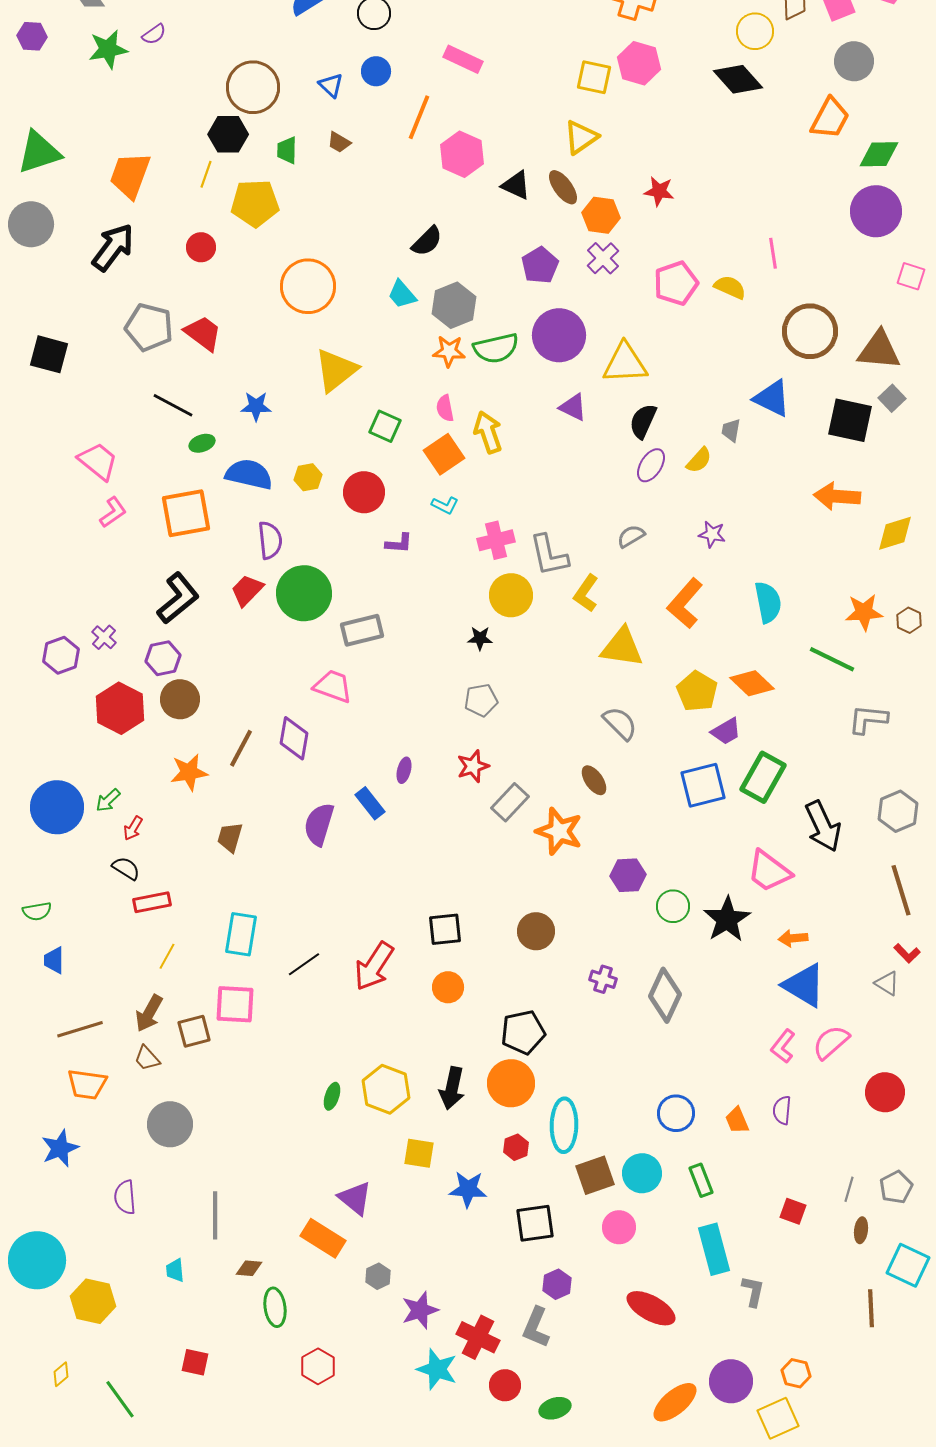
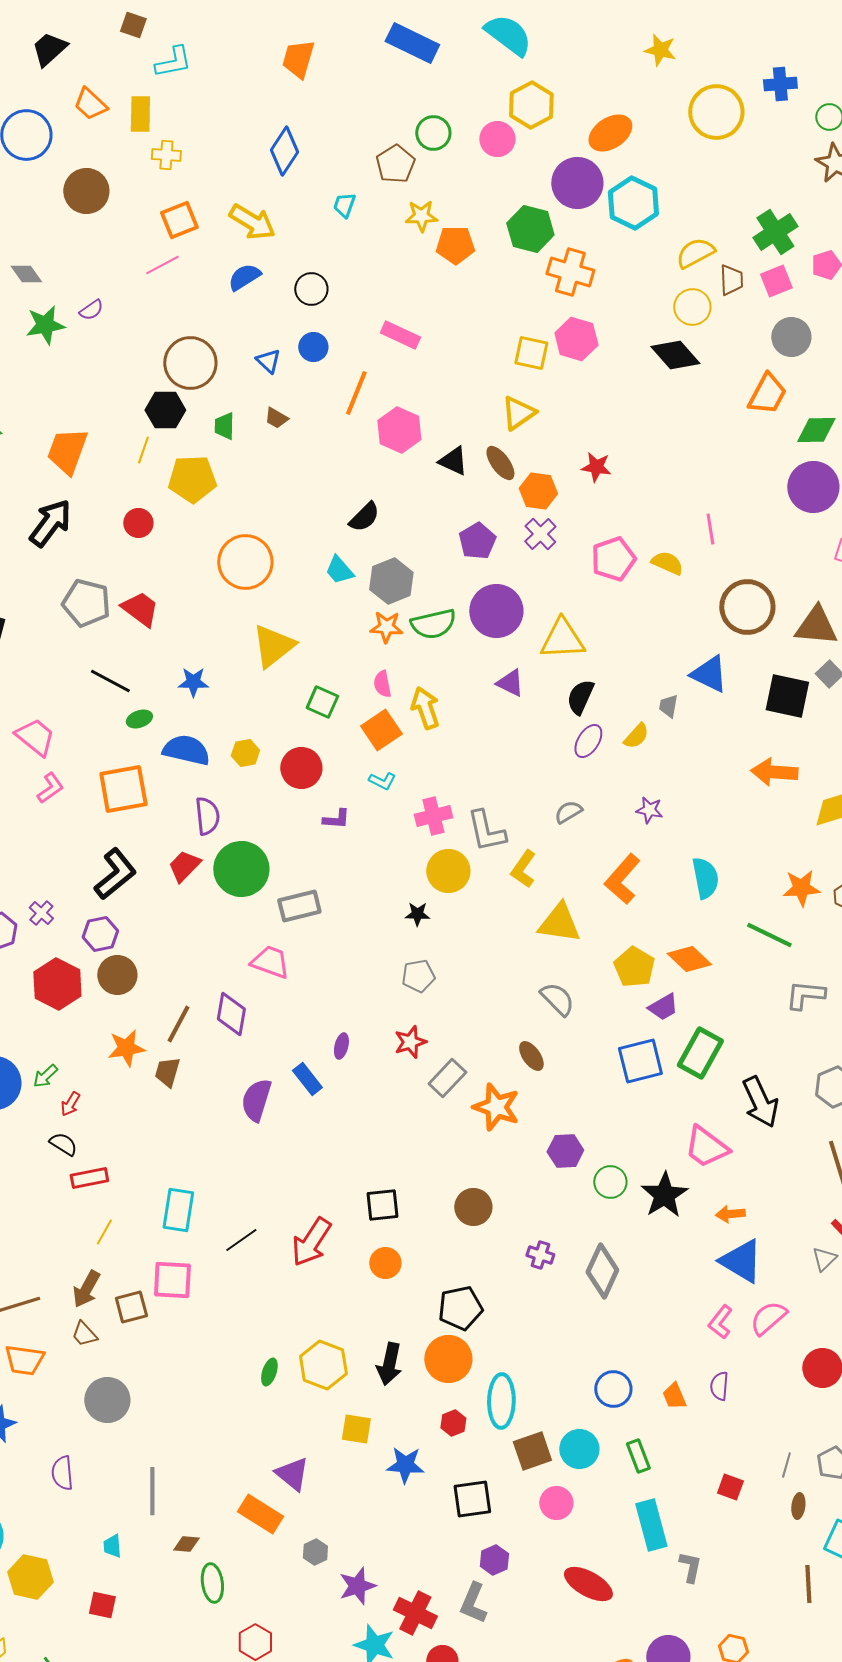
brown trapezoid: (230, 837) -> (167, 1072), moved
gray triangle: (887, 983) -> (824, 1259), turned 44
red square: (195, 1362) -> (102, 1605), moved

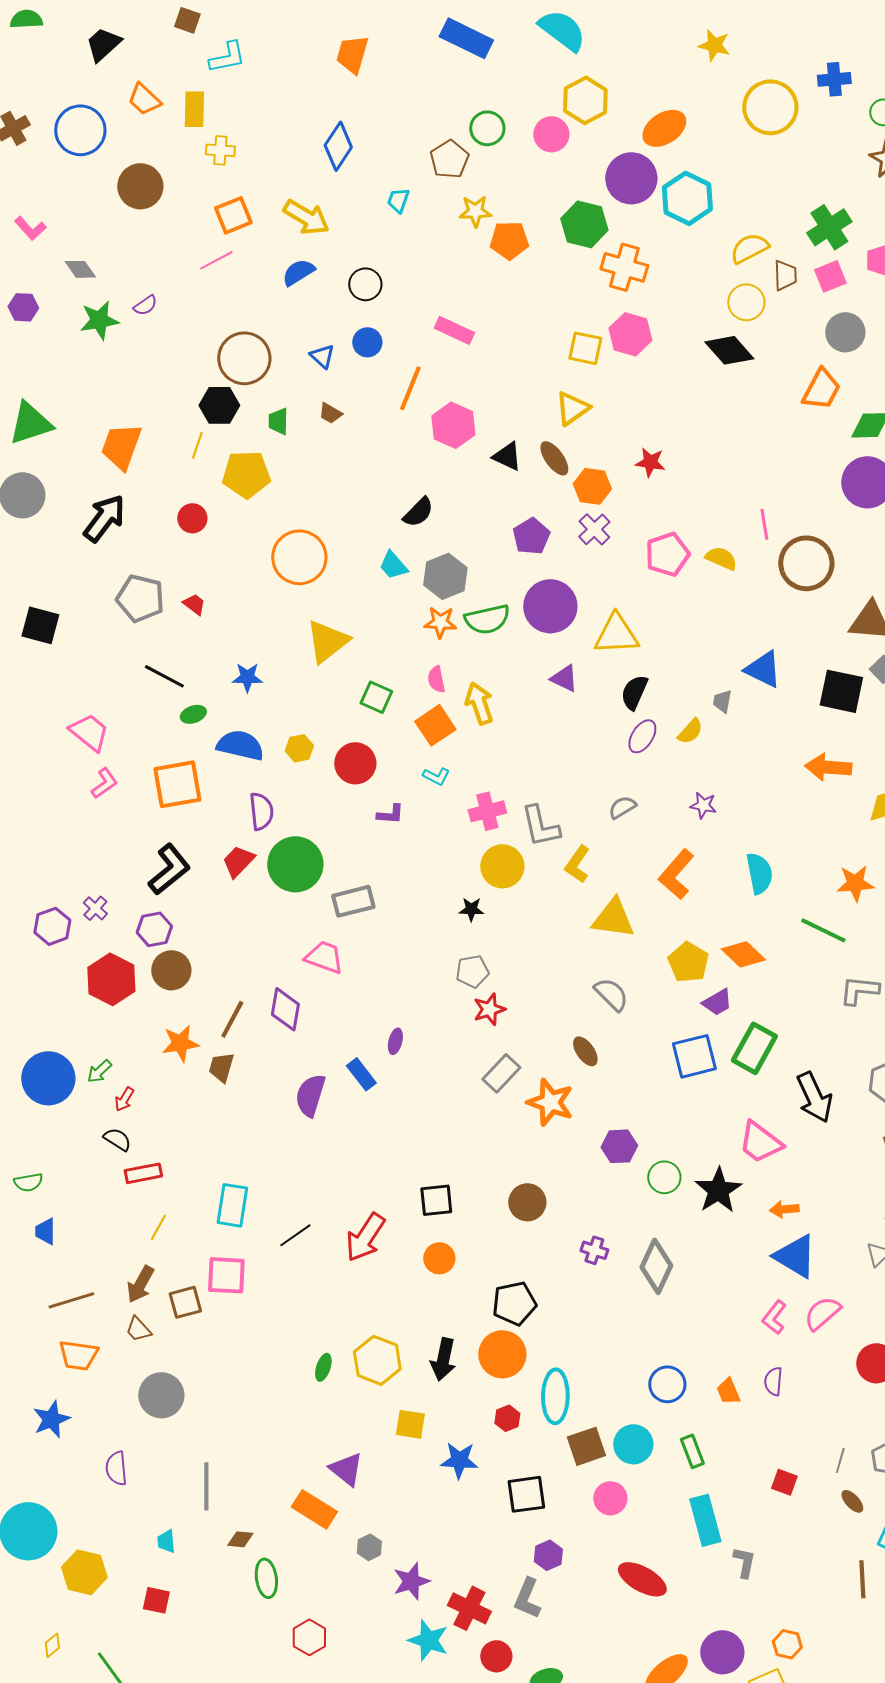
brown circle: (747, 607) -> (806, 563), moved
red trapezoid: (140, 609) -> (194, 604), size x0.6
red star: (410, 1042) -> (489, 1009), moved
brown ellipse: (798, 1506) -> (852, 1501), turned -50

